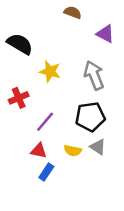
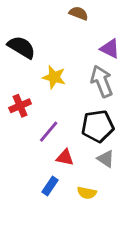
purple triangle: (105, 34) -> (110, 49), moved
red triangle: (39, 151) -> (65, 157), moved
yellow semicircle: (73, 151) -> (87, 193), moved

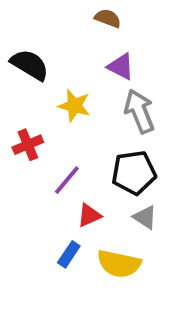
purple triangle: (110, 49) -> (121, 67), moved
red triangle: (65, 157) -> (89, 215), turned -36
yellow semicircle: (87, 193) -> (119, 264), size x1.6

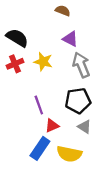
red cross: (28, 145) -> (15, 64), moved
purple line: (67, 180) -> (39, 105), turned -60
blue rectangle: (69, 254) -> (40, 148), size x1.5

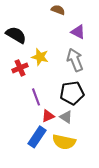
purple triangle: (70, 39) -> (78, 32), moved
red cross: (15, 64) -> (20, 68), moved
gray triangle: (84, 127) -> (66, 117), moved

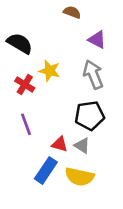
red cross: (20, 68) -> (25, 84), turned -35
purple line: (36, 97) -> (26, 124), moved
red triangle: (48, 116) -> (60, 144), turned 40

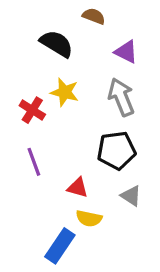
black semicircle: (20, 43) -> (57, 44), moved
gray triangle: (82, 146) -> (131, 196), moved
blue rectangle: (46, 170) -> (60, 246), moved
yellow semicircle: (80, 177) -> (89, 218), moved, size x0.7

